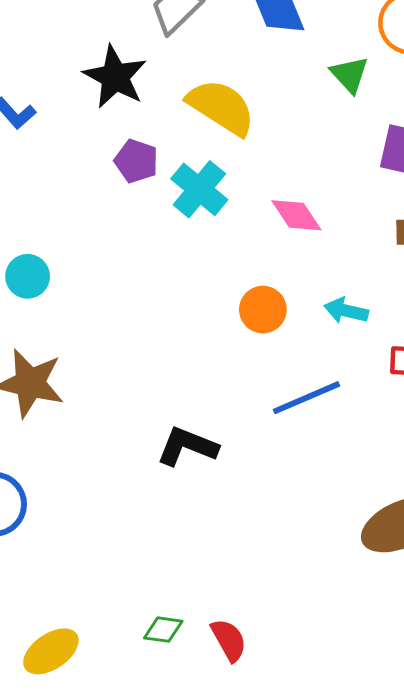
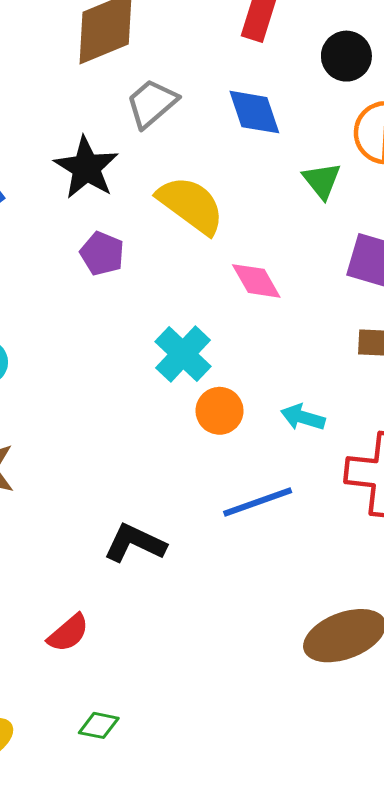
cyan cross: (199, 189) -> (183, 354), moved
pink diamond: (296, 215) -> (256, 281), moved
red semicircle: (229, 640) -> (68, 633), moved, turned 75

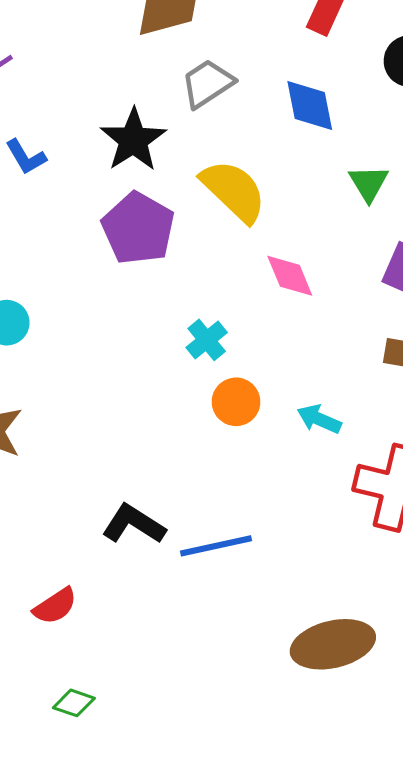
purple pentagon: (102, 254) -> (138, 228), size x1.6
cyan cross: (183, 354) -> (207, 340), size x0.7
blue line: (258, 502) -> (216, 546), moved

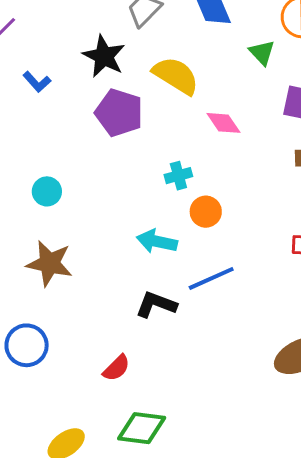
cyan cross: (207, 340) -> (178, 176), turned 36
cyan arrow: (319, 419) -> (157, 241), moved, size x1.4
blue line: (216, 546) -> (211, 278), moved
green diamond: (74, 703) -> (142, 428), size x1.8

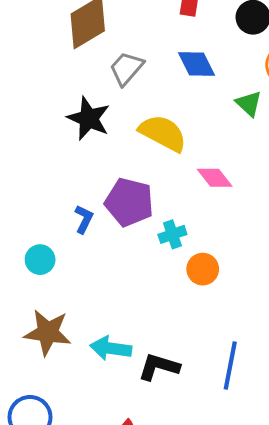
blue L-shape: (37, 82) -> (84, 219), moved, turned -108
purple pentagon: (119, 113) -> (129, 202), moved
cyan arrow: (157, 241) -> (111, 348), moved
blue line: (211, 278) -> (230, 365), moved, turned -51

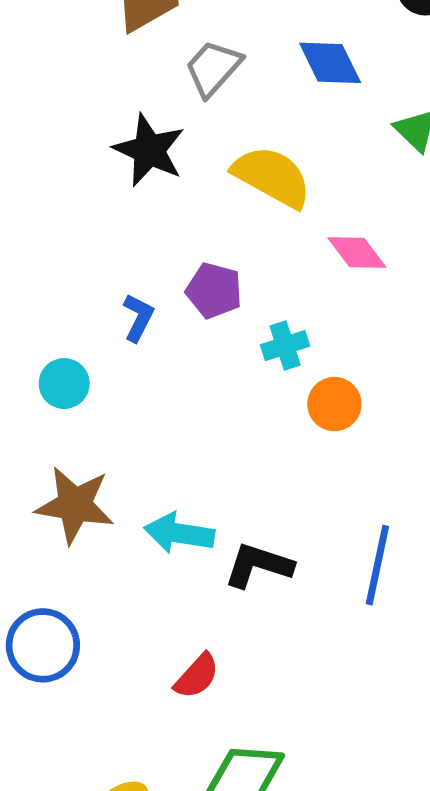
purple pentagon: (129, 202) -> (214, 291), size x0.7

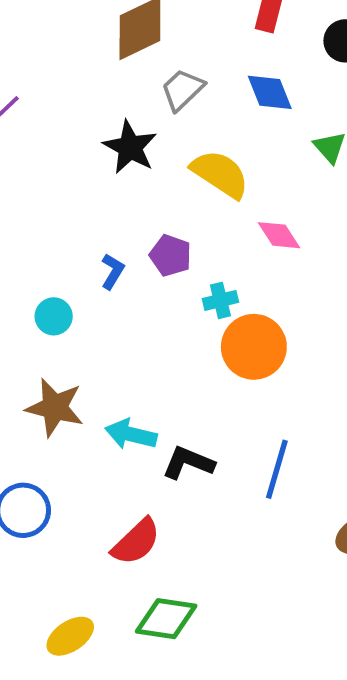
orange circle: (334, 404) -> (254, 347), size x1.6
red semicircle: (197, 676) -> (136, 542), size x1.4

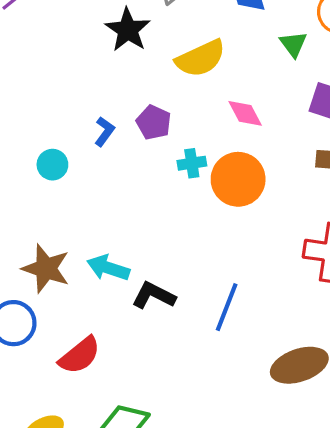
yellow semicircle: (220, 174) -> (201, 58), turned 117
orange circle: (254, 347) -> (238, 179), moved
brown star: (55, 407) -> (46, 269), moved
red semicircle: (136, 542) -> (80, 355), moved

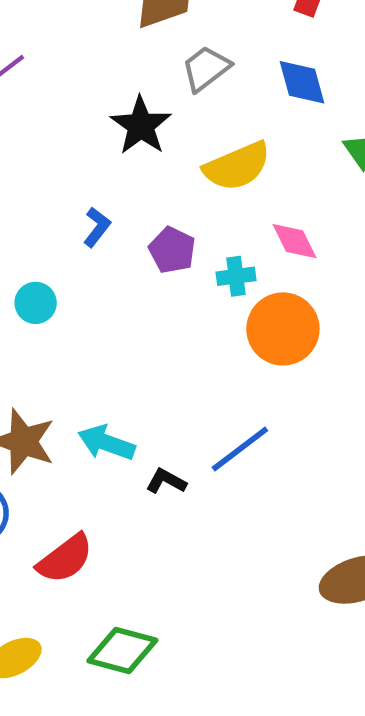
blue L-shape: (104, 131) -> (97, 227), moved
cyan cross: (192, 163) -> (236, 276), moved
black L-shape: (154, 295) -> (166, 481), size x0.7
blue line: (227, 307) -> (240, 449), moved, turned 30

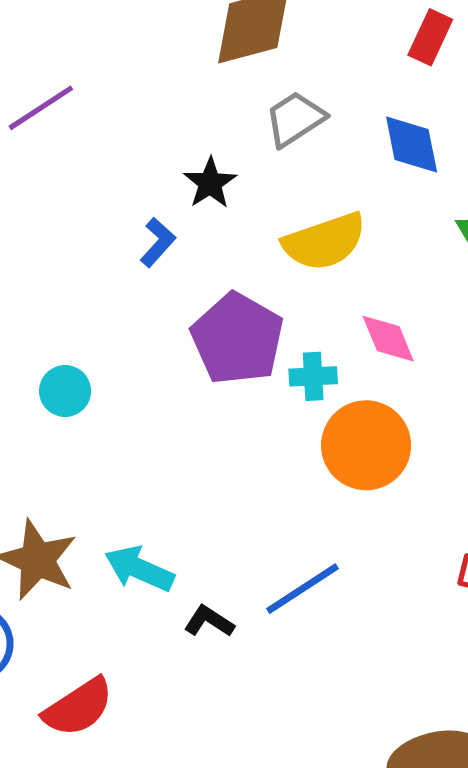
black star: (141, 126) -> (210, 183), size x0.7
blue L-shape: (97, 227) -> (158, 242), moved
purple pentagon: (172, 250) -> (237, 339), size x1.6

